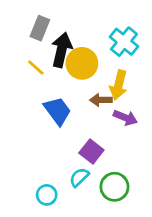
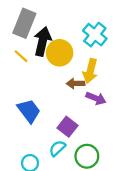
gray rectangle: (40, 28) -> (24, 23), size x1.4
blue trapezoid: (58, 111) -> (29, 111), moved

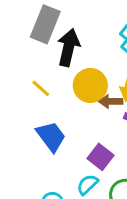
yellow circle: (60, 53) -> (90, 85), moved
yellow line: (21, 56) -> (41, 88), moved

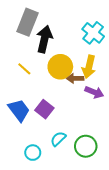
blue trapezoid: (51, 136) -> (19, 110), moved
purple square: (101, 157) -> (44, 109), moved

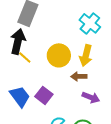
black arrow: (44, 39) -> (18, 41), moved
brown arrow: (75, 78) -> (79, 76), moved
purple arrow: (94, 92) -> (91, 97), moved

